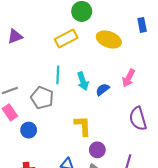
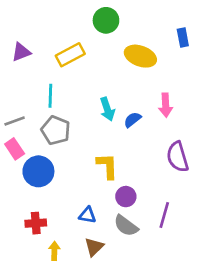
yellow rectangle: (66, 38) -> (70, 55), moved
cyan line: (58, 75) -> (50, 96), moved
pink arrow: (129, 78) -> (166, 105), turned -30
blue circle: (29, 130) -> (38, 171), size x1.5

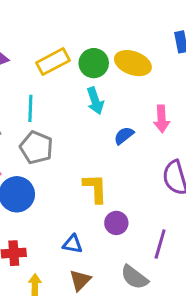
green circle: (106, 20) -> (94, 63), moved
cyan arrow: (107, 109) -> (95, 101), moved
gray semicircle: (126, 226) -> (134, 277), moved

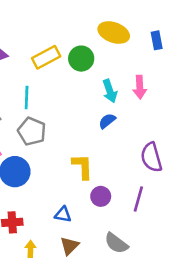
yellow ellipse: (133, 63) -> (114, 33), moved
cyan arrow: (95, 101) -> (110, 91), moved
pink arrow: (162, 119) -> (140, 87), moved
purple line: (160, 244) -> (138, 199), moved

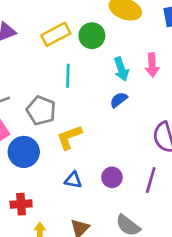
cyan line: (27, 98) -> (68, 76), moved
yellow L-shape: (82, 166) -> (69, 137), moved, turned -108
blue triangle: (63, 215) -> (73, 180), moved

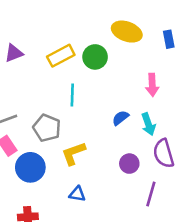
cyan arrow: (121, 69) -> (148, 124), moved
purple circle: (112, 177) -> (129, 164), moved

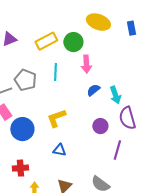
pink arrow: (152, 85) -> (86, 64), moved
gray pentagon: (47, 128) -> (25, 80), moved

